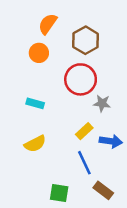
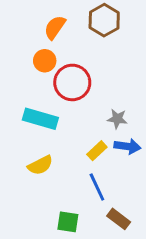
brown hexagon: (86, 40) -> (104, 20), moved
red circle: (81, 79) -> (72, 82), moved
cyan rectangle: (35, 103) -> (40, 119), size x1.6
blue arrow: (111, 141) -> (127, 146), moved

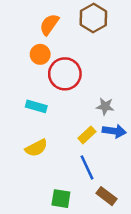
cyan rectangle: (40, 119) -> (36, 106), size x0.7

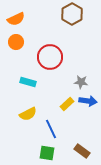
orange semicircle: (49, 24) -> (16, 19), moved, turned -150
orange circle: (40, 54) -> (16, 42), moved
blue line: (87, 167) -> (51, 129), moved

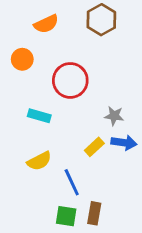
orange semicircle: (16, 19) -> (46, 24), moved
brown rectangle: (82, 151) -> (94, 213), moved, turned 63

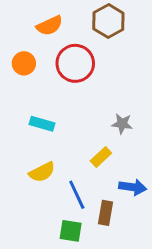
red circle: (70, 80) -> (75, 63), moved
blue arrow: (124, 143) -> (133, 187), moved
brown rectangle: (94, 213) -> (105, 213), moved

